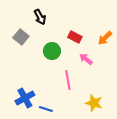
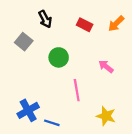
red rectangle: (75, 37) -> (85, 25), moved
orange arrow: (105, 38) -> (116, 24), moved
pink arrow: (86, 59) -> (106, 66), moved

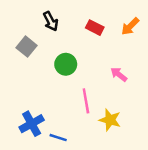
yellow star: (106, 116) -> (110, 120), moved

